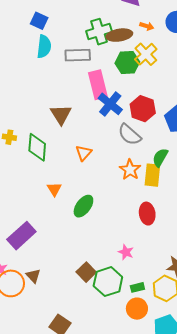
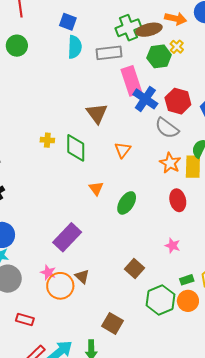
orange arrow: (147, 26) -> (176, 19), size x1.5
yellow cross: (146, 54) -> (177, 47), size x0.6
red ellipse: (147, 214) -> (178, 200), moved
green hexagon: (108, 282) -> (161, 300), moved

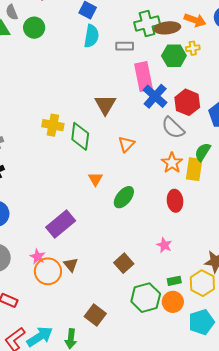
yellow cross: (177, 47) -> (193, 48), turned 32
gray rectangle: (109, 53) -> (125, 46), size x0.7
yellow cross: (47, 140) -> (53, 125), size x1.5

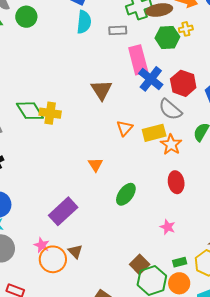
green diamond: (80, 136) -> (30, 111), moved, turned -36
yellow rectangle: (194, 169) -> (154, 133), moved, turned 70
green ellipse: (124, 197) -> (126, 194), moved
brown square: (124, 263) -> (140, 264), moved

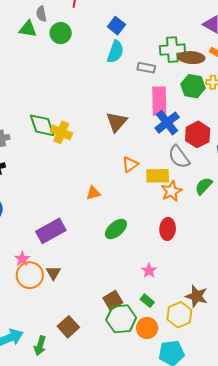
orange triangle: (95, 165) -> (93, 193), turned 35
green rectangle: (180, 262) -> (147, 301), moved, turned 40

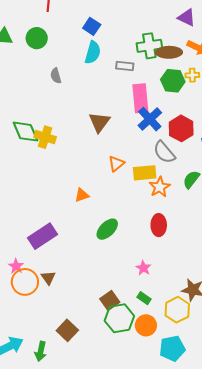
gray semicircle: (41, 14) -> (56, 76), moved

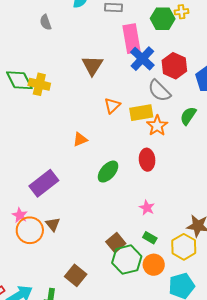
red ellipse: (159, 225) -> (147, 160), moved

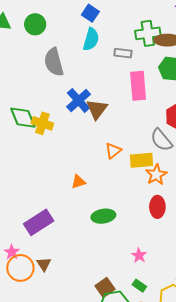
gray semicircle: (46, 22) -> (54, 62), size x1.8
blue cross: (142, 59) -> (79, 100), moved
red ellipse: (147, 160) -> (157, 207), moved
green ellipse: (108, 172) -> (103, 216), turned 35

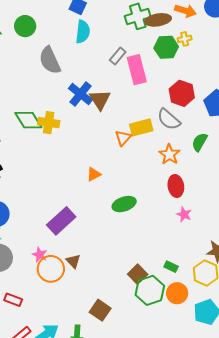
gray rectangle: (123, 53) -> (118, 56), moved, turned -48
yellow rectangle: (141, 160) -> (141, 127), moved
pink star: (139, 255) -> (184, 214), moved

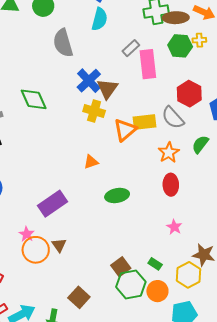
yellow cross: (49, 123) -> (94, 111), moved
orange triangle: (123, 138) -> (125, 130), size x1.4
pink star: (184, 214) -> (174, 227), moved

